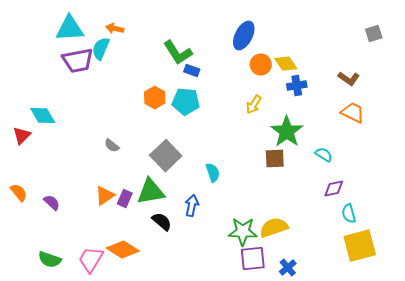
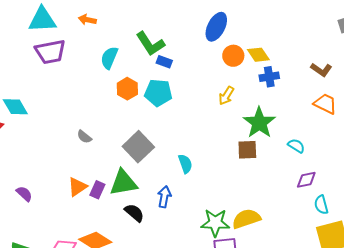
cyan semicircle: (101, 49) -> (109, 58), moved

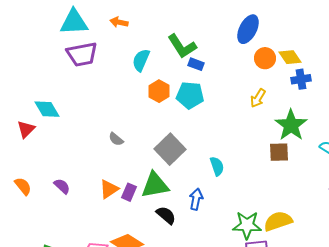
purple semicircle: (24, 194) -> (62, 186), moved

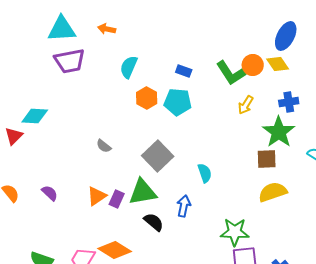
blue ellipse: (248, 29) -> (286, 36), moved
green L-shape: (182, 46) -> (231, 73), moved
blue cross: (301, 79) -> (289, 102), moved
cyan diamond: (47, 109) -> (35, 116), turned -56
yellow semicircle: (278, 221) -> (273, 192), moved

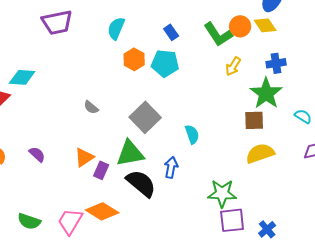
blue rectangle: (184, 71) -> (171, 32), turned 35
purple rectangle: (117, 199) -> (101, 170), moved
black semicircle: (154, 222) -> (141, 183), size x1.5

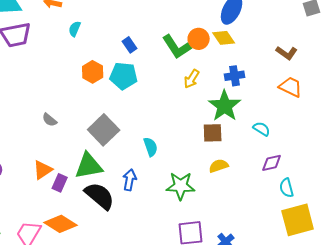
cyan semicircle: (116, 28) -> (75, 29), moved, size x0.7
yellow semicircle: (260, 153) -> (219, 166), size x0.7
green star: (222, 193) -> (181, 186), moved

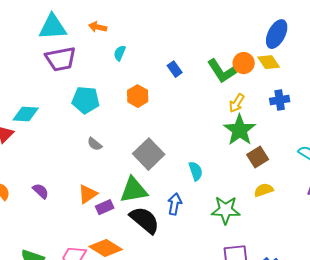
cyan pentagon: (124, 76) -> (86, 100), moved
green star: (225, 106) -> (240, 130), moved
brown square: (213, 133) -> (258, 157), turned -30
purple rectangle: (60, 183) -> (105, 207), turned 42

